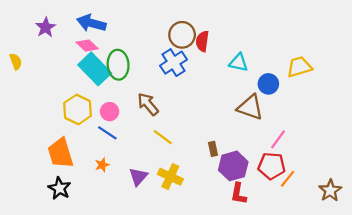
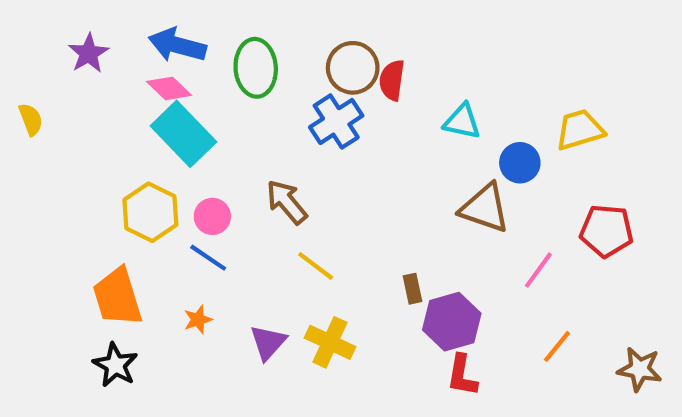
green ellipse: (118, 65) -> (256, 68), moved
red pentagon: (272, 166) -> (607, 231), moved
brown star: (330, 190) -> (640, 369), turned -30

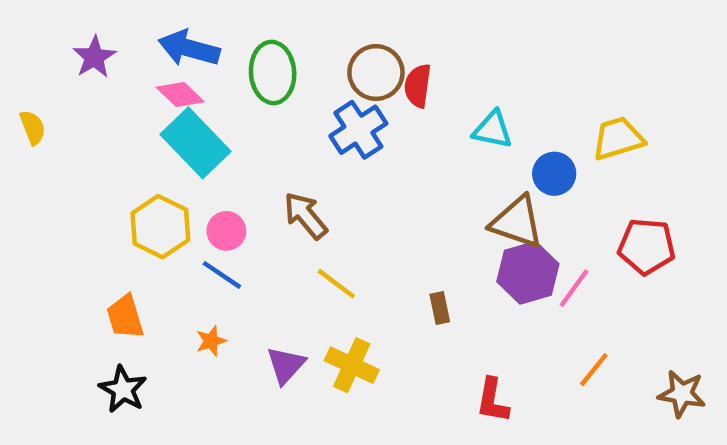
orange trapezoid: (117, 297) -> (125, 317), size x0.7
purple hexagon: (452, 322) -> (528, 273), moved

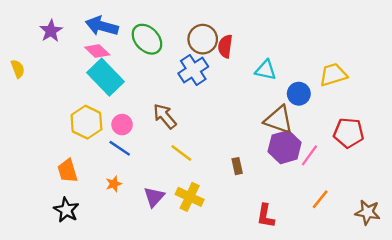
green ellipse: (273, 72) -> (147, 39), turned -40

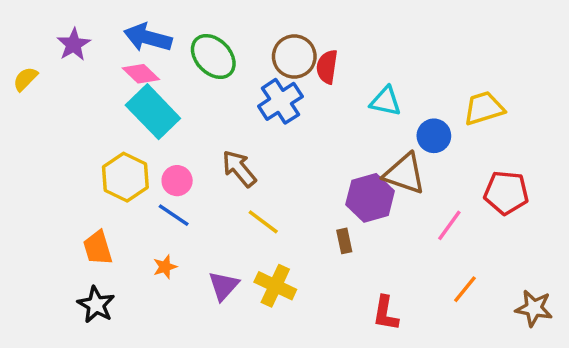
yellow semicircle: (18, 69) -> (25, 79), moved, turned -114
purple hexagon: (285, 147) -> (370, 198), moved

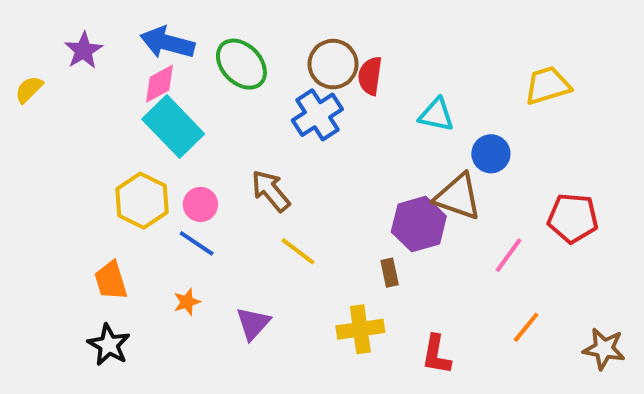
pink diamond: (141, 74) -> (160, 84), turned -72
yellow trapezoid: (484, 108) -> (547, 86), moved
yellow cross: (275, 286) -> (360, 329), moved, turned -33

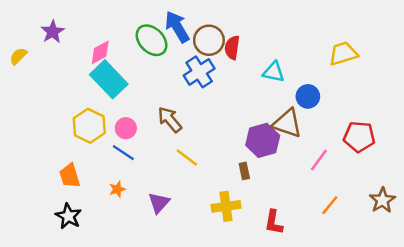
blue arrow: (167, 43) -> (177, 27), moved, turned 44
brown star: (604, 349) -> (382, 200), moved, turned 30

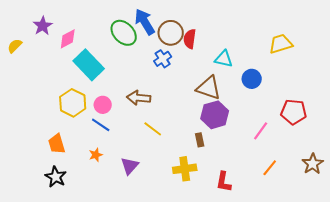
pink diamond: (100, 52) -> (68, 39), moved
blue cross: (199, 72) -> (163, 59), size x0.7
brown arrow: (170, 120) -> (139, 98), turned -45
brown triangle: (287, 123) -> (209, 88), moved

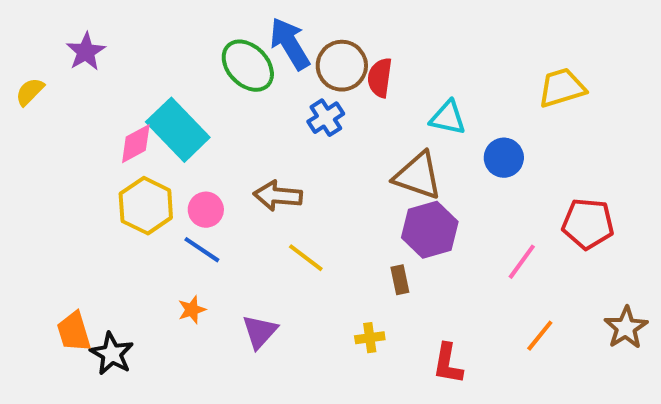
pink diamond: (68, 39) -> (136, 144), moved
orange trapezoid: (57, 144) -> (74, 332), moved
yellow cross: (185, 169) -> (370, 338), size x0.6

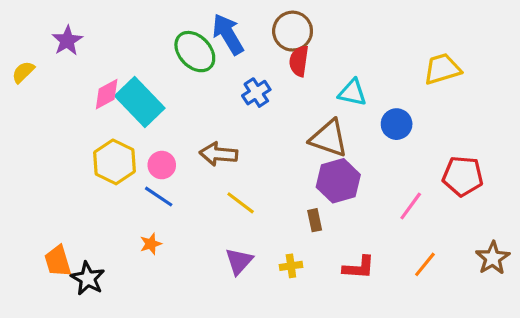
brown circle: (342, 66) -> (293, 31), moved
pink diamond: (136, 144) -> (107, 94), moved
purple triangle: (260, 332) -> (239, 261), moved
red L-shape: (448, 364) -> (359, 267), moved, turned -96

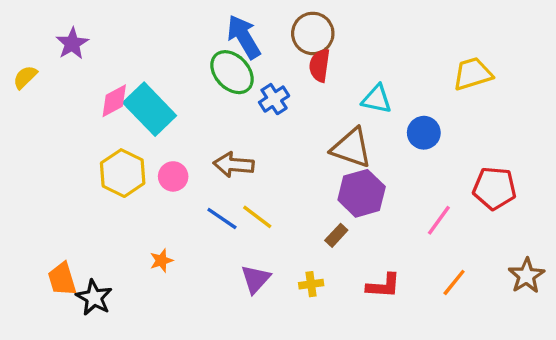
green ellipse: (195, 52) -> (232, 72), moved
blue line: (159, 197) -> (222, 219), moved
brown rectangle: (315, 220) -> (336, 235), turned 55

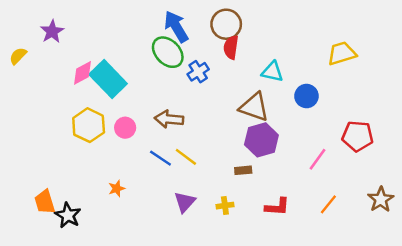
brown rectangle: (336, 235) -> (243, 170), turned 42

